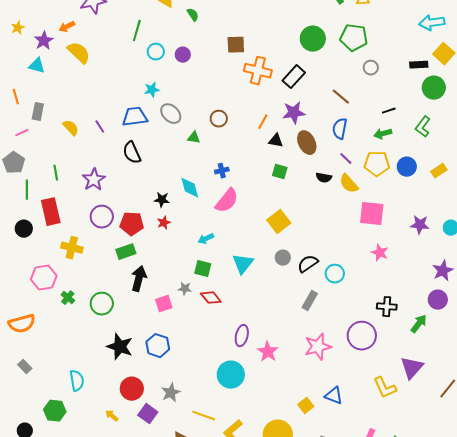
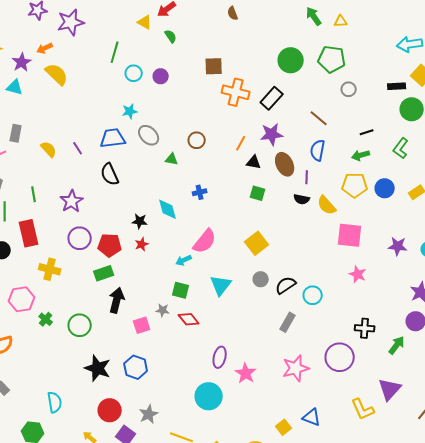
purple line: (346, 159) -> (307, 177), moved, turned 48
pink semicircle: (227, 201) -> (205, 241), moved

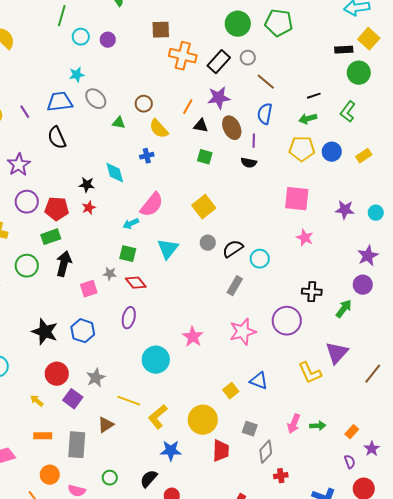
gray circle: (349, 89) -> (248, 58), moved
yellow semicircle: (327, 205) -> (159, 129), moved
green circle: (80, 325) -> (27, 266), moved
purple ellipse: (220, 357) -> (129, 318), moved

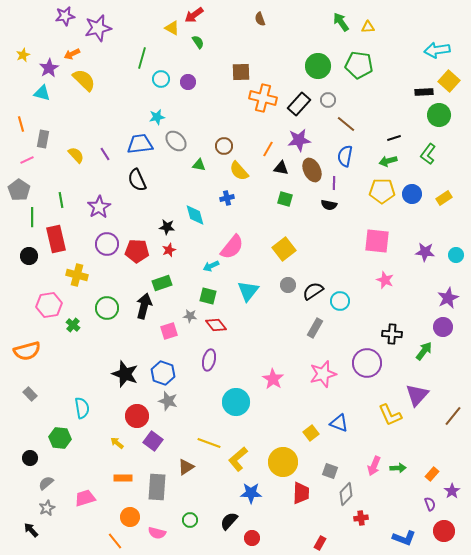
green rectangle: (51, 237) -> (162, 283), moved
gray star: (96, 378) -> (168, 401), moved, turned -30

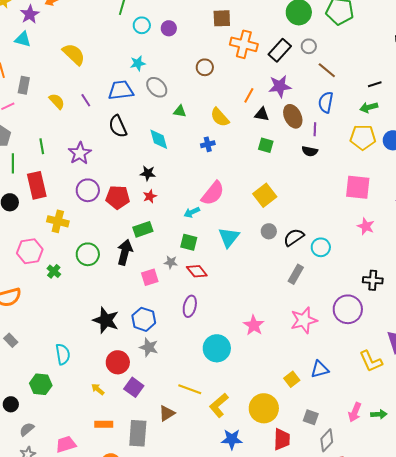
yellow semicircle: (84, 80) -> (74, 54), moved
brown circle: (224, 146) -> (205, 67), moved
cyan diamond: (195, 215) -> (159, 139), moved
blue triangle: (339, 423) -> (320, 369), turned -36

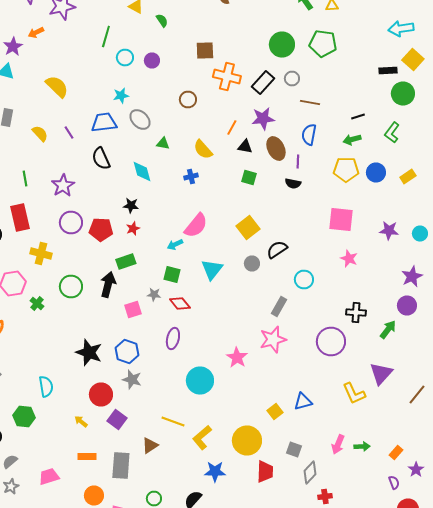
brown line: (327, 70) -> (310, 102), turned -30
black semicircle: (294, 237) -> (277, 250), moved
pink star: (304, 320) -> (273, 340), moved

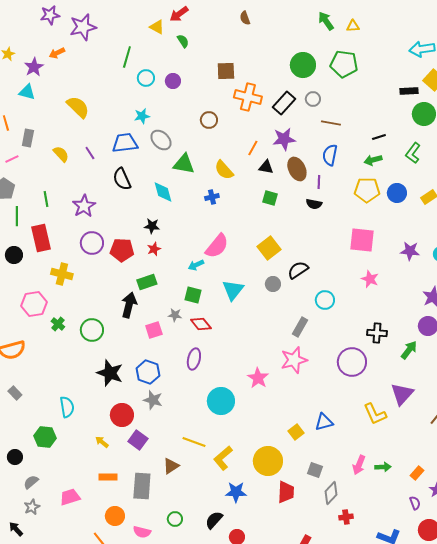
green triangle: (163, 144) -> (184, 164), size x1.6
green circle: (71, 286) -> (92, 330), moved

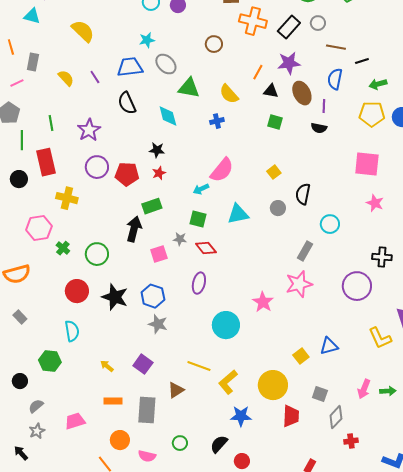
black line: (379, 137) -> (362, 61), moved
yellow square: (269, 248) -> (274, 172), size x0.6
black semicircle: (298, 270) -> (303, 194), turned -45
cyan triangle: (233, 290) -> (238, 214), turned 40
red circle: (122, 415) -> (77, 291), moved

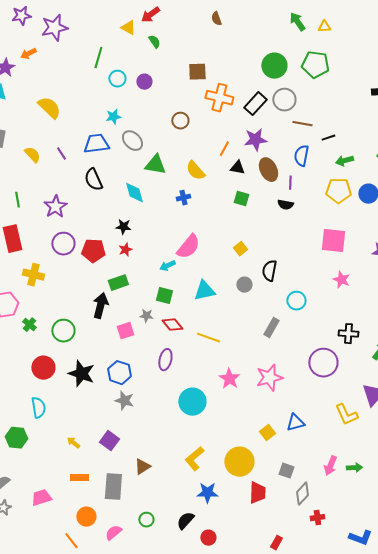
gray circle: (318, 23) -> (284, 100), size x1.5
pink star: (299, 284) -> (269, 378), moved
yellow line: (199, 366) -> (208, 338), moved
pink semicircle: (147, 456) -> (113, 533), turned 126

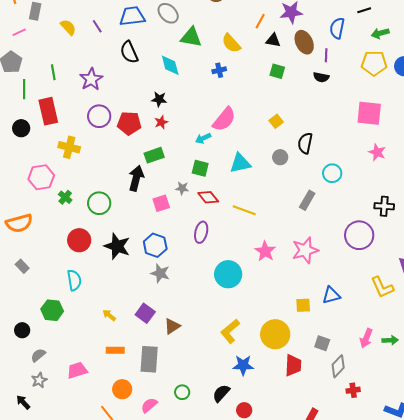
yellow square: (267, 433) -> (303, 305), turned 35
brown triangle: (142, 467) -> (172, 326), moved

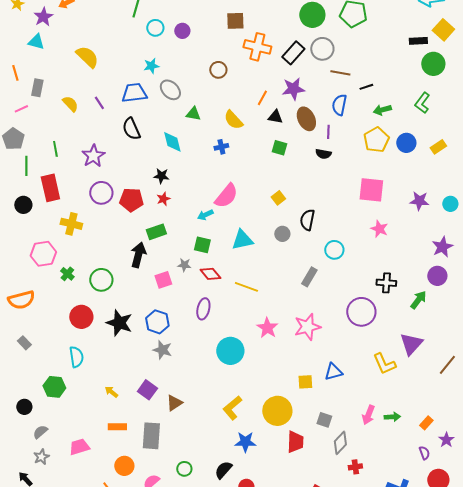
green triangle: (191, 37) -> (193, 114), size x0.7
yellow pentagon: (374, 63) -> (376, 140), turned -30

